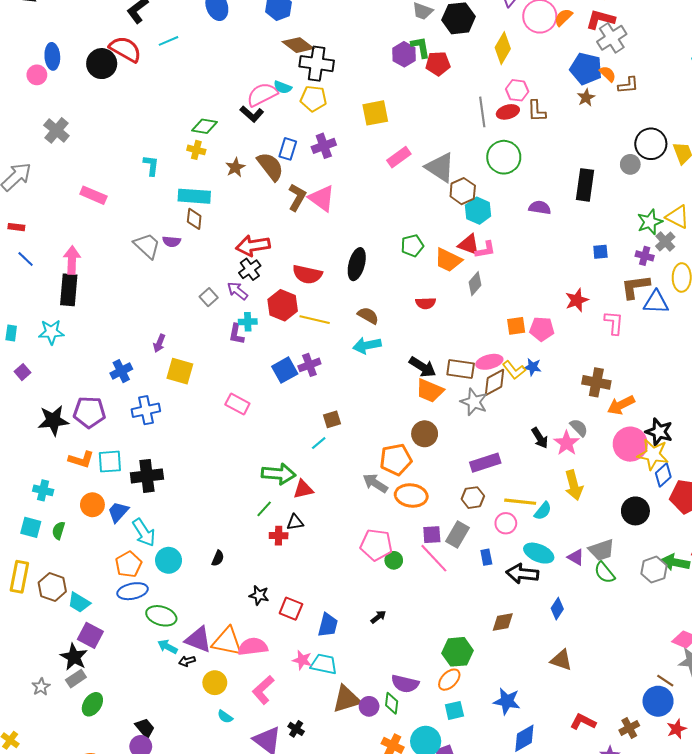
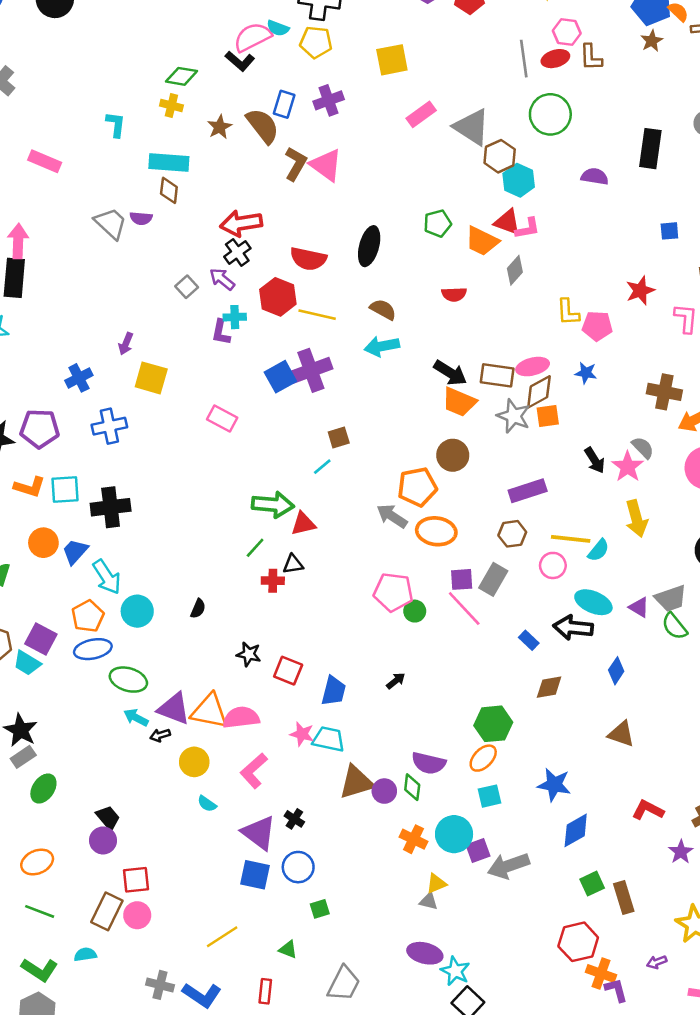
orange square: (516, 326) -> (548, 416), moved
purple cross: (309, 365) -> (311, 370), size x1.5
yellow L-shape: (514, 370) -> (568, 312), moved, turned 35
blue rectangle: (486, 557) -> (529, 640), moved, turned -35
purple square: (90, 635) -> (41, 639), moved

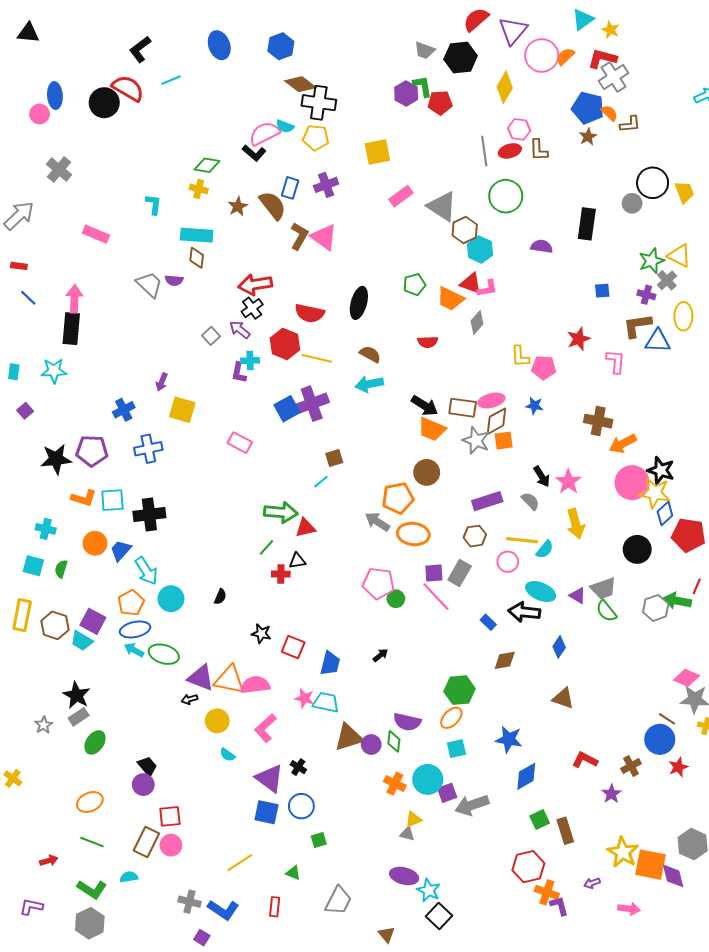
gray semicircle: (643, 448) -> (530, 501), moved
cyan arrow: (136, 718) -> (134, 650), moved

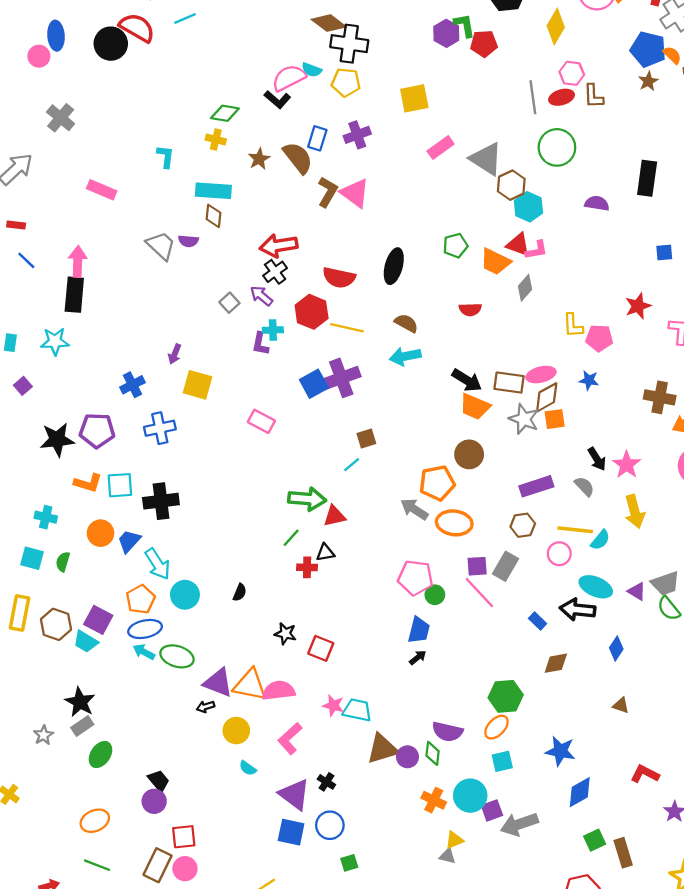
blue trapezoid: (330, 663) -> (419, 630), moved
brown triangle: (563, 698) -> (621, 705), size x0.7

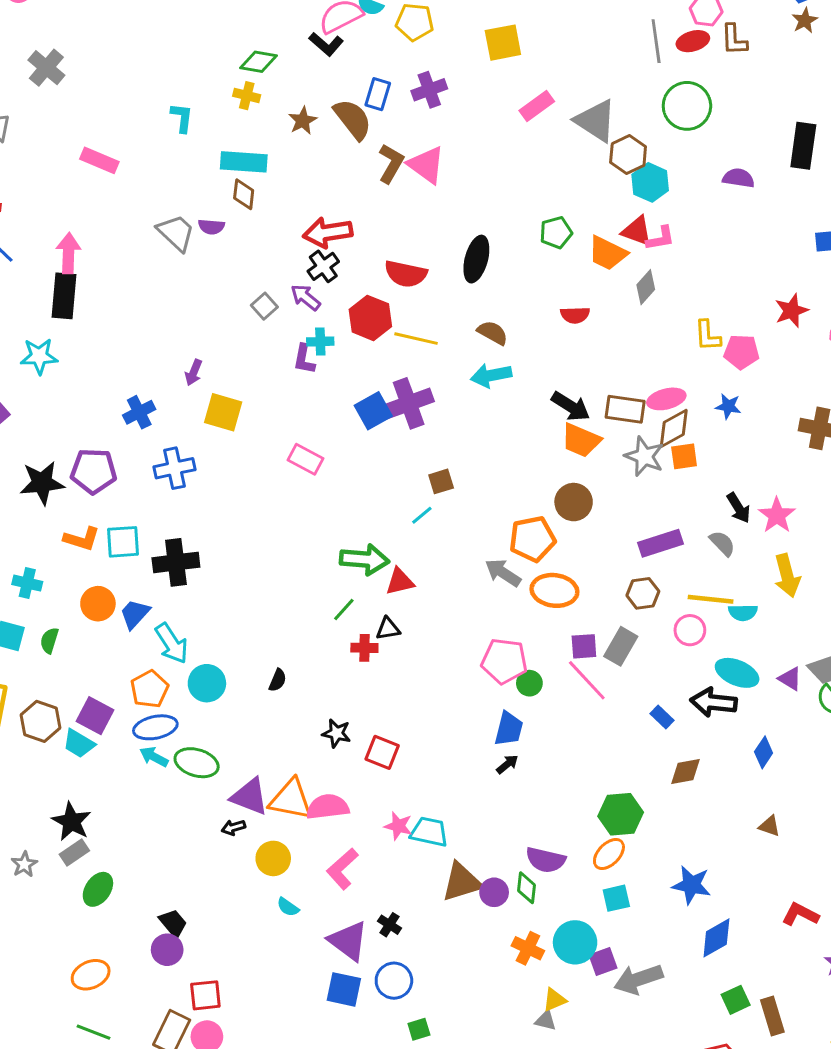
cyan semicircle: (600, 540) -> (743, 612), turned 50

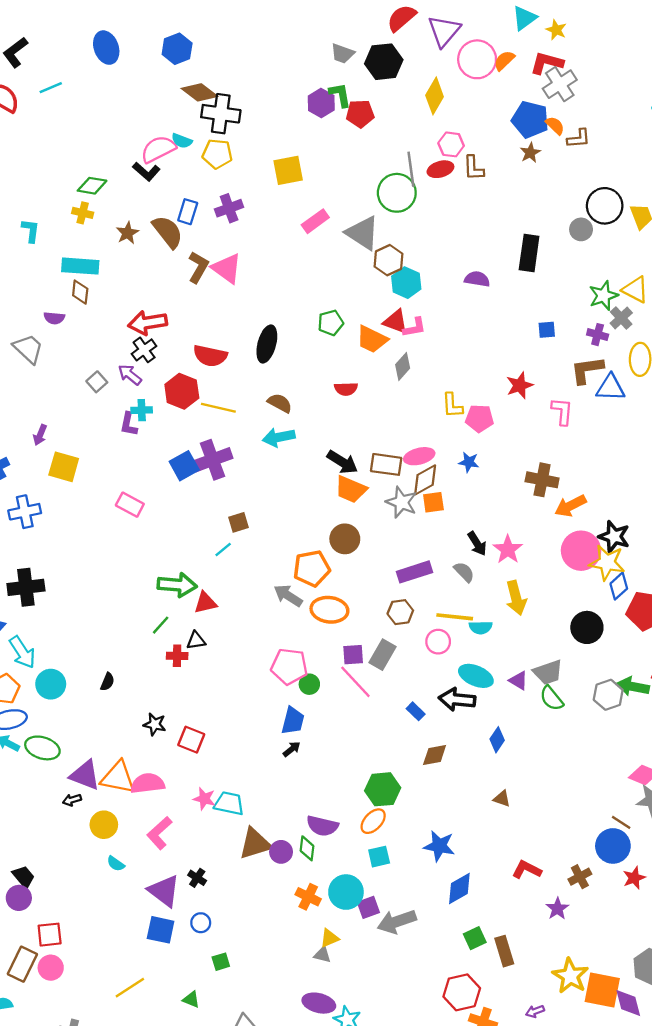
green circle: (687, 106) -> (397, 193), moved
gray trapezoid: (176, 233) -> (28, 349), moved
blue circle: (394, 981) -> (201, 923), size x0.7

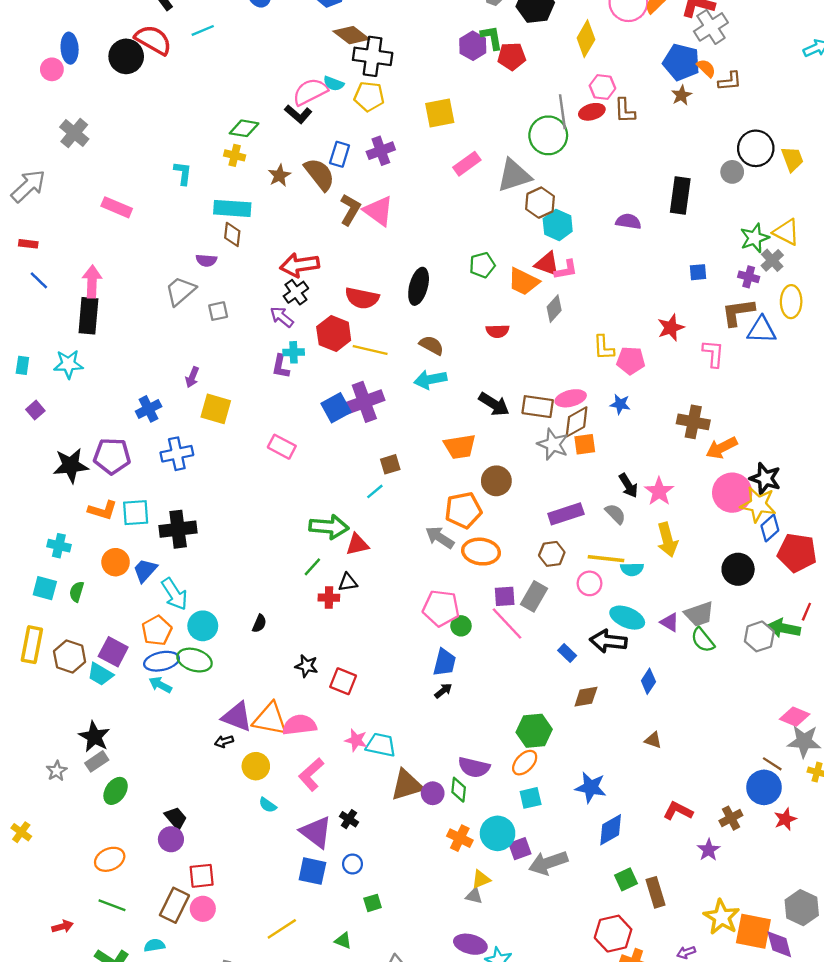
gray triangle: (363, 233) -> (514, 175), turned -51
gray trapezoid: (28, 349) -> (180, 291), turned -84
gray square: (97, 382) -> (218, 311), moved, turned 30
orange trapezoid: (351, 489) -> (460, 447), moved, turned -32
green ellipse: (42, 748) -> (195, 660), moved

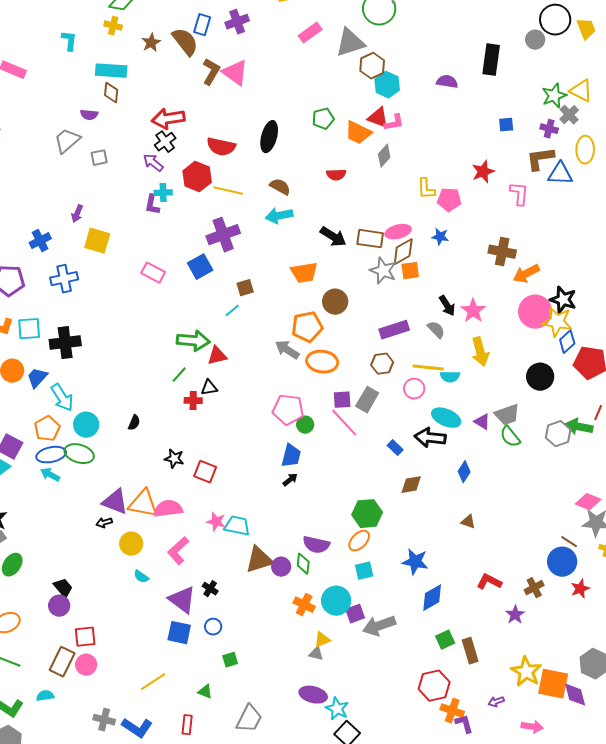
blue square: (336, 408) -> (200, 267), moved

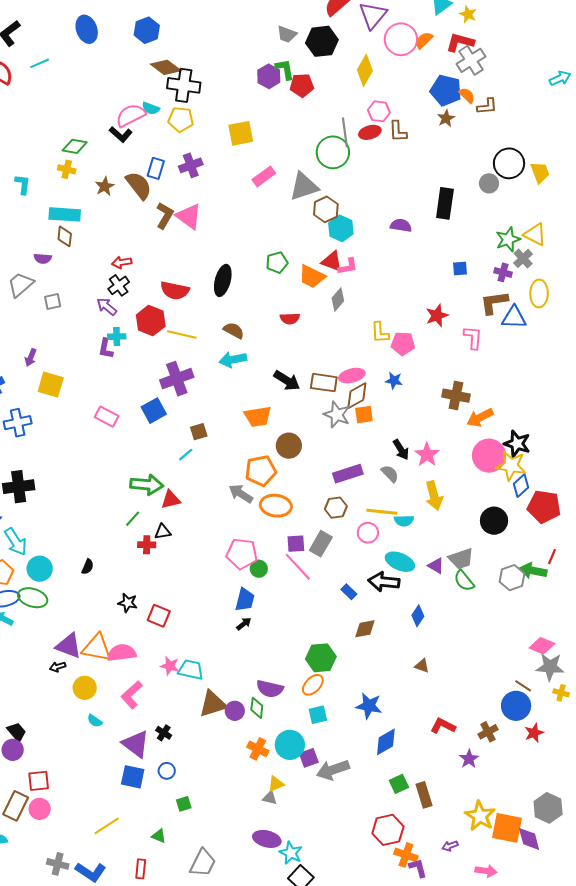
red arrow: (168, 119) -> (122, 262), size x0.6

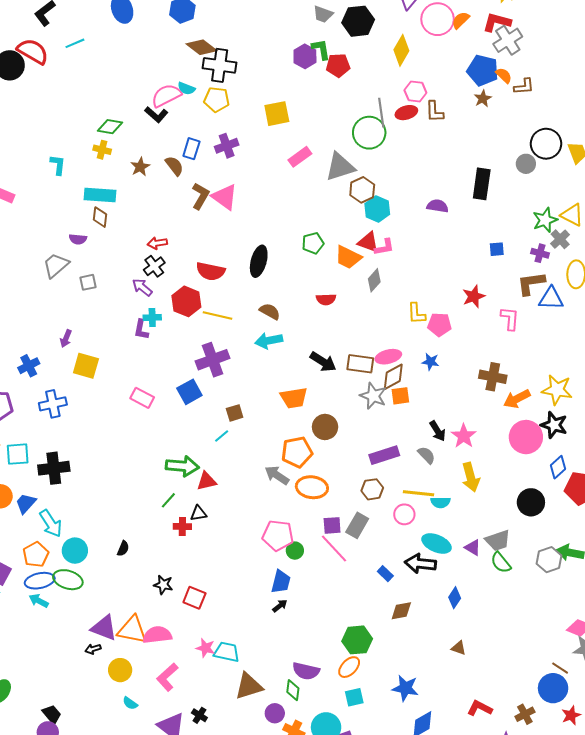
brown semicircle: (139, 185) -> (174, 166), size x0.7
yellow star: (511, 466) -> (557, 390), moved
purple circle: (235, 711) -> (275, 713), moved

